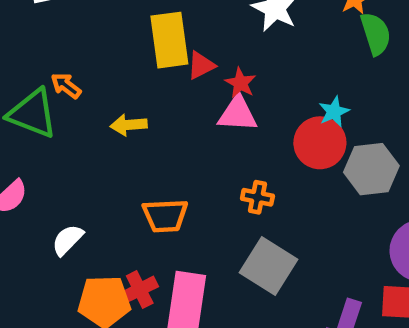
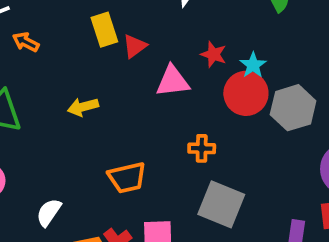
yellow rectangle: (169, 40) -> (104, 30), size x0.7
red star: (240, 83) -> (214, 54), moved
orange arrow: (66, 86) -> (26, 42), moved

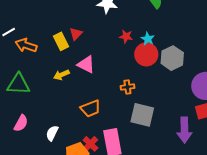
yellow rectangle: (104, 30) -> (61, 41), moved
orange arrow: (26, 42) -> (26, 45), size x1.5
red triangle: (135, 46) -> (76, 34), moved
pink triangle: (173, 81) -> (86, 65), moved, turned 42

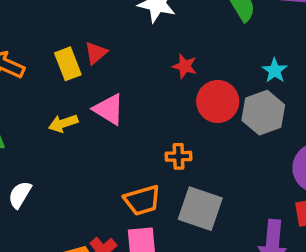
cyan star: (148, 39) -> (275, 71), moved
orange trapezoid: (90, 108) -> (142, 200), moved
white semicircle: (52, 133) -> (20, 195), moved

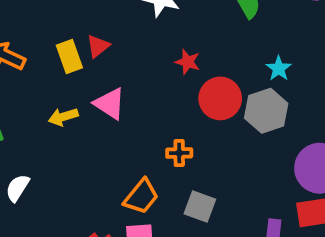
orange trapezoid: (142, 200) -> (141, 197), turned -36
gray square: (200, 209) -> (200, 206), size x0.7

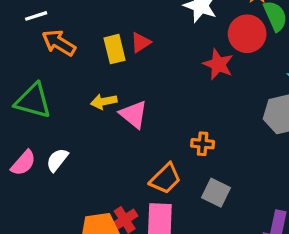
red star: (188, 62) -> (218, 64), size x1.4
red circle: (220, 98) -> (247, 34), moved
pink triangle: (110, 104) -> (134, 114), moved

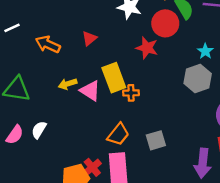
orange arrow: (59, 43) -> (48, 44), moved
yellow rectangle: (115, 49) -> (114, 78), moved, size x1.4
orange cross: (203, 144) -> (131, 93), moved
gray square: (216, 193) -> (156, 140), turned -36

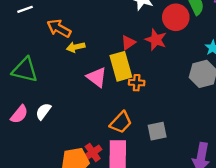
red triangle: (89, 38) -> (128, 43), moved
yellow arrow: (68, 84) -> (76, 47), moved

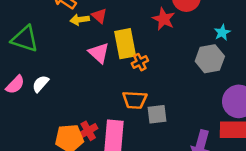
red triangle: (128, 43) -> (99, 16), moved, turned -49
orange cross: (137, 83) -> (140, 62), turned -35
orange trapezoid: (121, 122) -> (135, 100), moved, turned 45

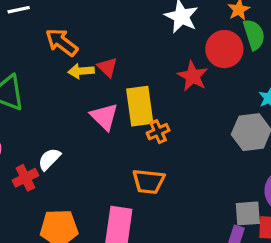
white semicircle: (40, 84) -> (49, 159), moved
gray square: (157, 114) -> (248, 213), moved
red cross: (88, 131) -> (25, 178), moved

